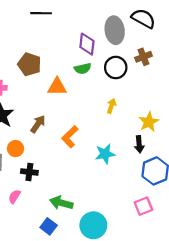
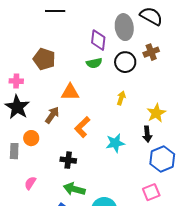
orange triangle: (57, 87) -> (70, 92), moved
black cross: (29, 172) -> (68, 160), moved

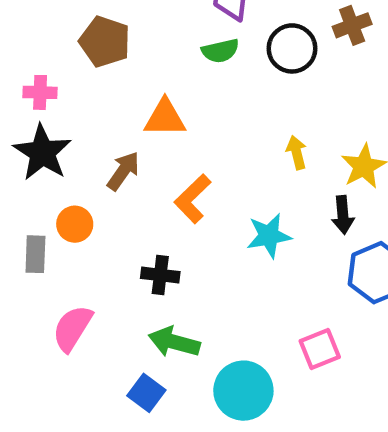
yellow arrow: (121, 98) -> (297, 152), moved, turned -32
pink semicircle: (30, 183) -> (72, 328), size x1.5
pink square: (151, 192) -> (320, 349), moved

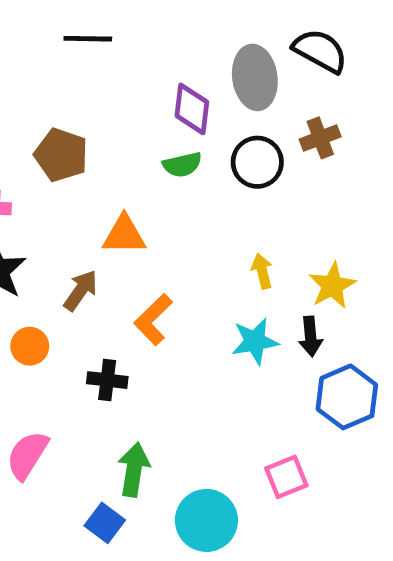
cyan star: (269, 236) -> (255, 341), moved
black cross: (160, 275) -> (107, 380), moved
green arrow: (174, 342) -> (134, 470), turned 84

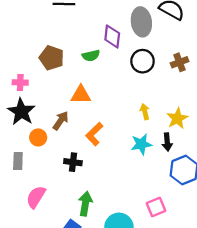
brown cross: (320, 138) -> (180, 62), moved
green semicircle: (182, 165) -> (91, 56), moved
orange circle: (30, 346) -> (38, 137), moved

